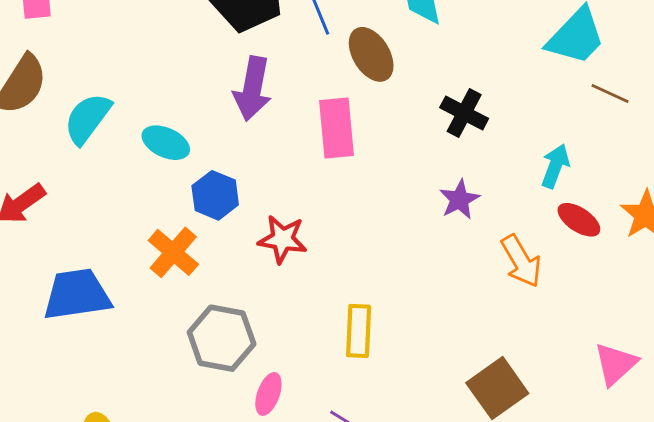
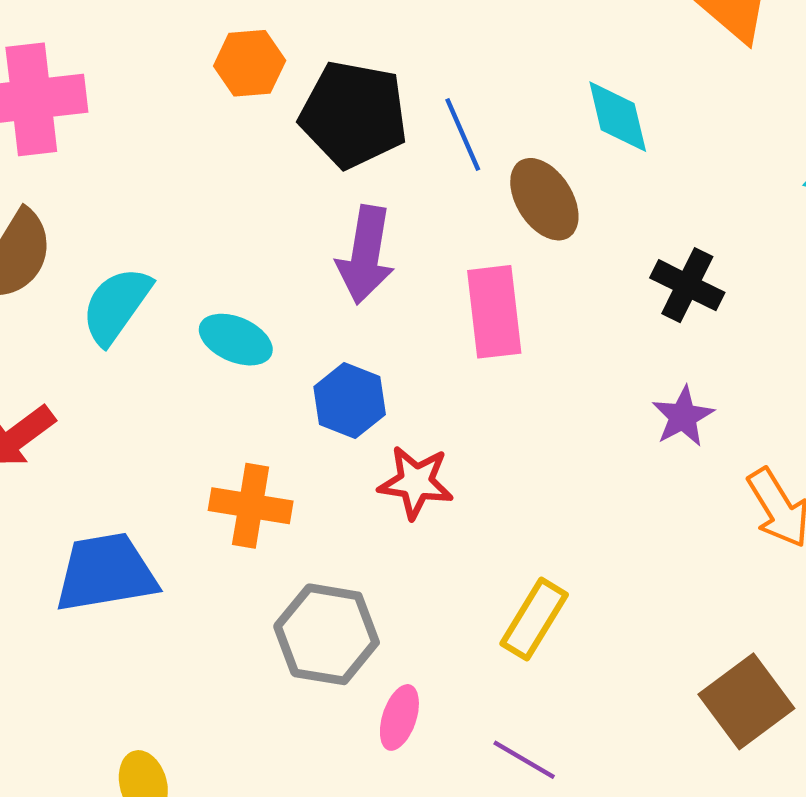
blue hexagon: (215, 195) -> (350, 401), moved
orange cross: (173, 252) -> (251, 506), turned -30
yellow rectangle: (359, 331) -> (534, 619), turned 30

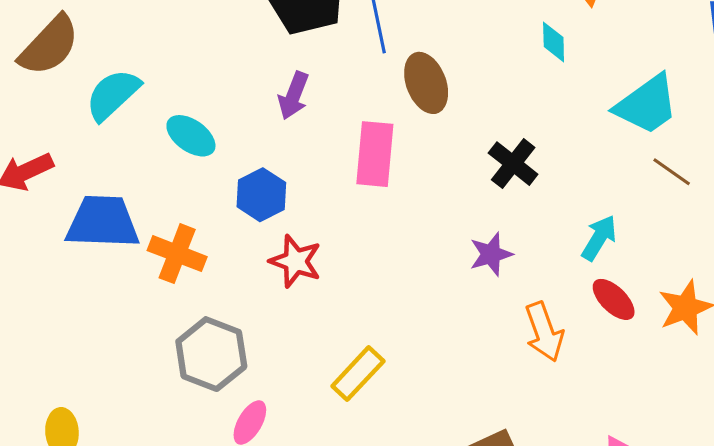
cyan diamond: (618, 117) -> (554, 42), moved, size x0.7
purple arrow: (365, 255) -> (294, 96), size x0.7
blue trapezoid: (106, 573) -> (103, 222), moved

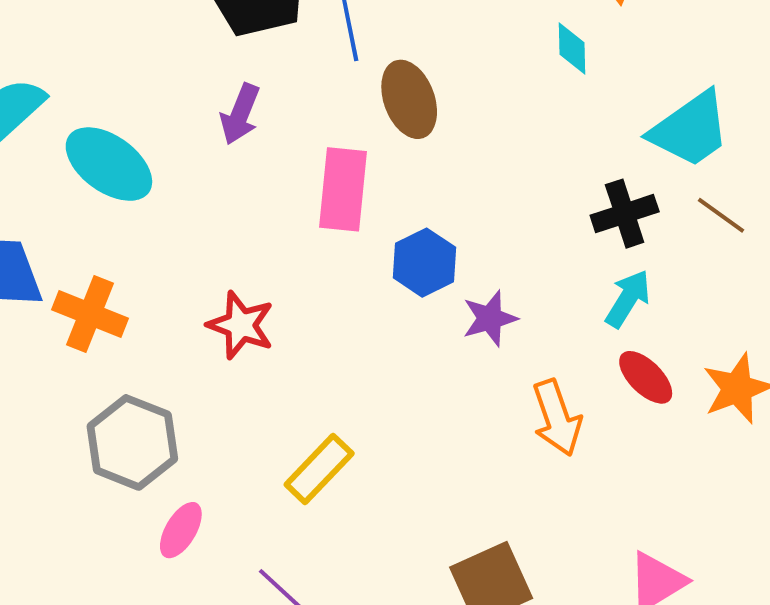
cyan ellipse: (191, 136) -> (109, 164), size x1.4
black cross: (513, 164) -> (625, 214), moved, turned 33
blue hexagon: (261, 195) -> (424, 263), moved

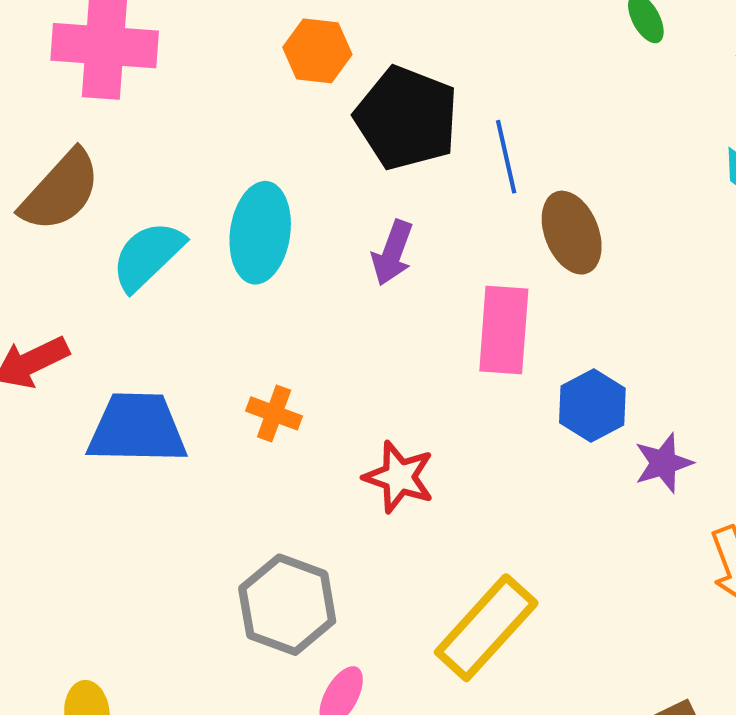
cyan ellipse: (109, 164) -> (260, 233), moved, turned 64
orange cross: (90, 314) -> (274, 413), moved, size x0.7
yellow rectangle: (319, 469) -> (486, 628), size x1.4

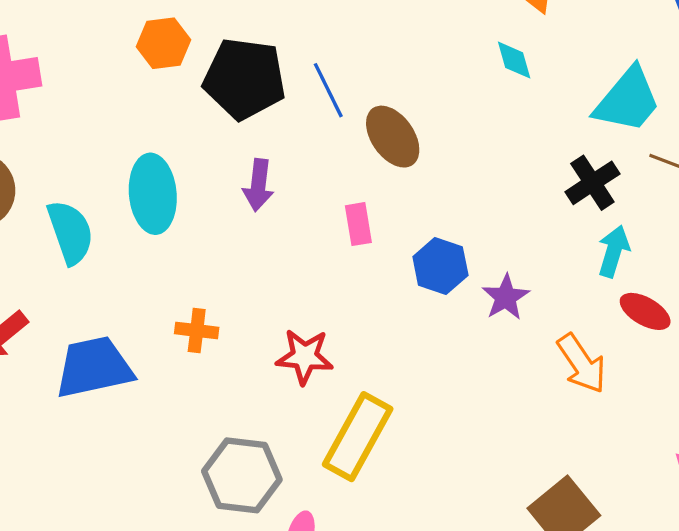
cyan semicircle: (148, 256) -> (70, 232), turned 128
pink rectangle: (504, 330) -> (358, 224), size x0.6
yellow rectangle: (486, 628) -> (358, 437), moved

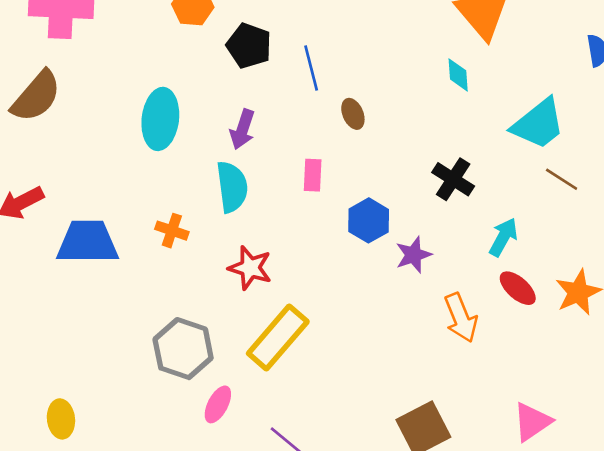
black pentagon: (245, 79) -> (249, 46), size x0.7
brown ellipse: (393, 137) -> (353, 114), size x0.6
black cross: (592, 183) -> (453, 179), moved, turned -36
cyan semicircle: (70, 232) -> (232, 187), moved

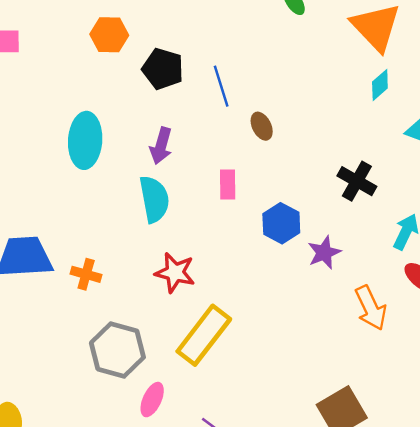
cyan diamond: (458, 75) -> (380, 85), moved, turned 56
orange cross: (172, 231) -> (86, 274), moved

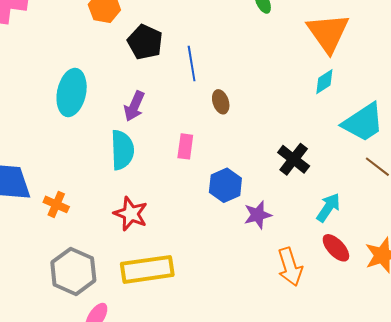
yellow rectangle: (204, 335) -> (147, 269), turned 36

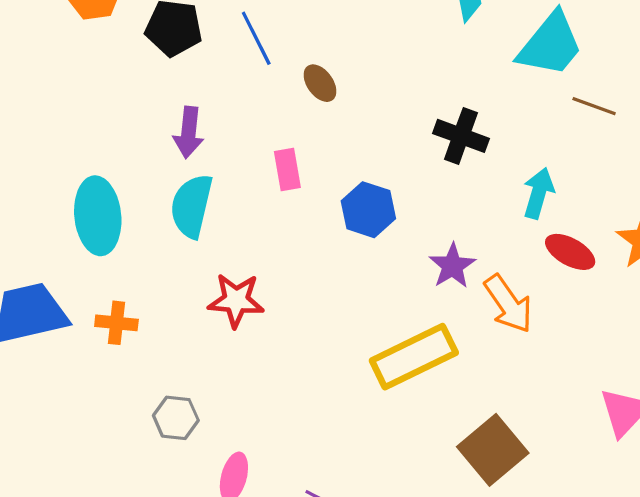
cyan ellipse: (72, 93) -> (98, 216), moved
cyan semicircle: (122, 150) -> (192, 206), turned -147
purple star: (258, 215) -> (452, 266), moved
yellow rectangle: (147, 269) -> (414, 357), moved
gray hexagon: (73, 271) -> (176, 418), size x0.6

